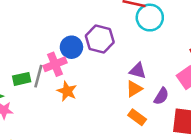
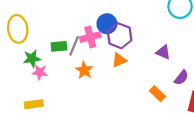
purple hexagon: (100, 39) -> (120, 36), moved
orange triangle: (134, 89) -> (119, 60), moved
orange star: (67, 91) -> (84, 70), moved

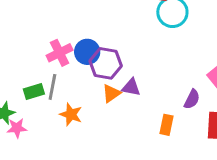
pink cross: (90, 37) -> (60, 53), moved
purple triangle: (163, 52) -> (131, 87), moved
orange rectangle: (157, 94) -> (166, 125), turned 70

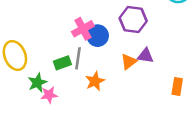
blue circle: (87, 52) -> (98, 36), moved
purple hexagon: (106, 63) -> (133, 20), moved
orange star: (71, 114) -> (95, 81), turned 30

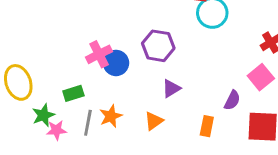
purple triangle: (145, 56) -> (171, 89), turned -42
gray line: (78, 58) -> (88, 123), moved
orange triangle: (129, 62) -> (154, 121), moved

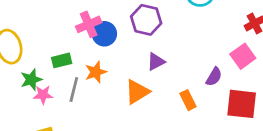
orange star: (111, 116) -> (96, 72), moved
orange triangle: (154, 121) -> (137, 92), size x1.4
orange rectangle: (207, 126) -> (188, 100), turned -42

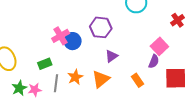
pink square: (243, 56) -> (159, 46), moved
orange star: (96, 72) -> (75, 77), moved
green star: (31, 80) -> (19, 88), moved

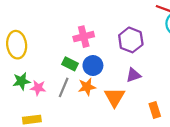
blue circle: (73, 41) -> (93, 66), moved
green rectangle: (45, 64) -> (70, 64), moved, turned 32
orange triangle: (101, 79) -> (115, 97), turned -36

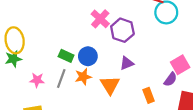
pink cross: (84, 37) -> (100, 19), moved, turned -30
green star: (21, 81) -> (13, 59), moved

